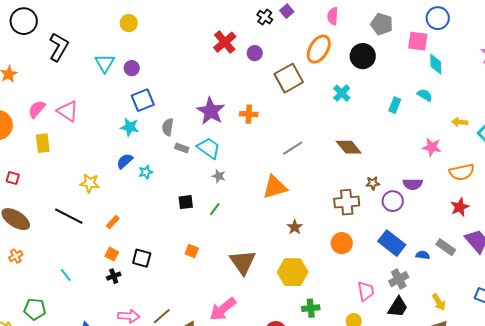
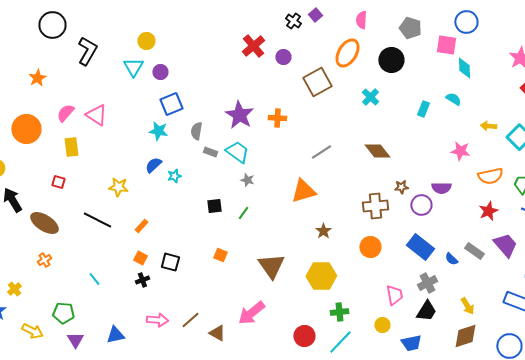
yellow circle: (129, 23) -> (146, 41), moved
red square: (13, 178) -> (58, 182), moved
blue semicircle: (423, 255) -> (451, 259), turned -144

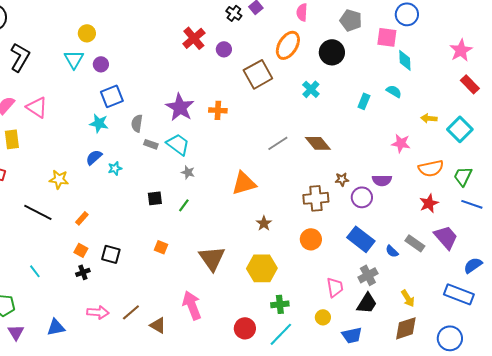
black L-shape: (87, 51) -> (20, 57), moved
gray line: (321, 152) -> (278, 143), moved
pink arrow: (251, 313) -> (192, 305), turned 108

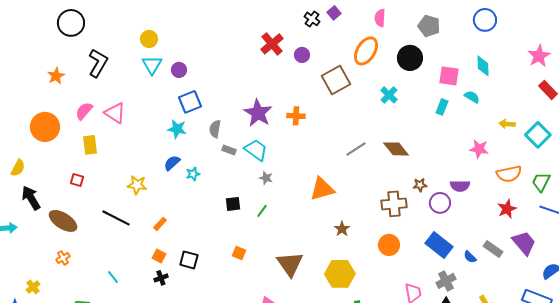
yellow circle: (87, 33) -> (149, 39), moved
pink square: (387, 37) -> (449, 76), moved

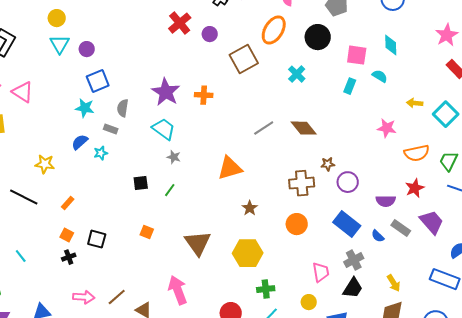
gray rectangle: (229, 150) -> (111, 129), moved
purple semicircle: (460, 186) -> (386, 201), moved

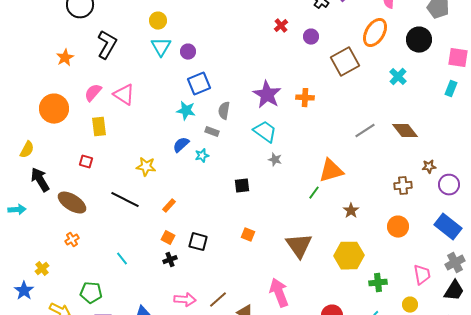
red cross: (180, 23) -> (281, 26), size x0.6
brown cross: (302, 183) -> (403, 186), size x0.7
green line: (170, 190) -> (314, 193), moved
green cross: (266, 289) -> (378, 283), moved

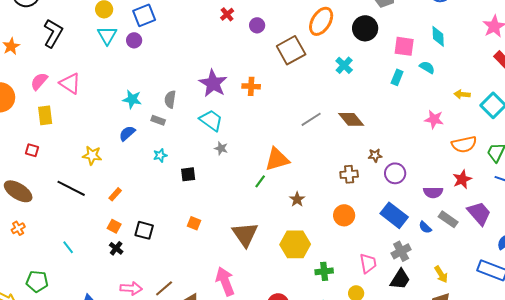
blue square: (199, 84) -> (144, 15), moved
cyan star: (202, 156) -> (160, 155), moved
black cross: (170, 260) -> (116, 248), turned -32

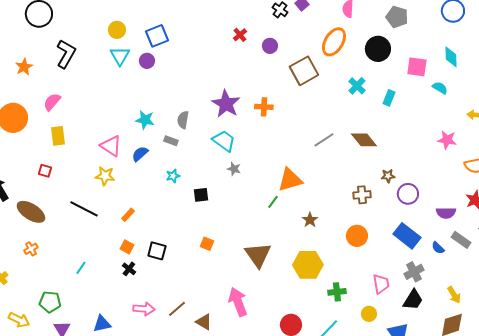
cyan rectangle: (397, 77) -> (389, 98), moved
pink triangle: (70, 83) -> (111, 146), moved
cyan line: (68, 247) -> (81, 268), turned 72

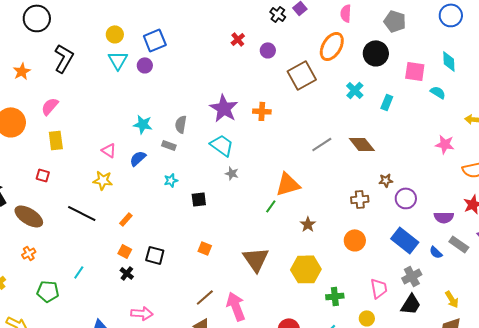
pink triangle: (111, 146) -> (109, 150), size x0.7
green pentagon: (50, 302) -> (48, 291), moved
brown line: (177, 309) -> (205, 297), moved

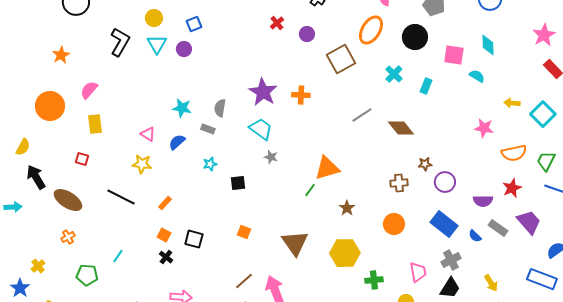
blue square: (155, 40) -> (194, 24), size x0.7
black L-shape: (64, 58) -> (120, 42), moved
gray line: (322, 144) -> (362, 115), moved

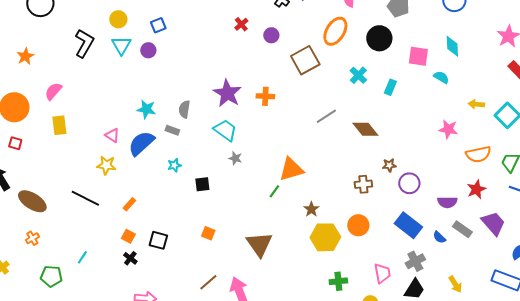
blue semicircle: (177, 142) -> (141, 143), size x1.6
red square: (82, 159) -> (15, 143), moved
yellow hexagon: (345, 253) -> (325, 237), moved

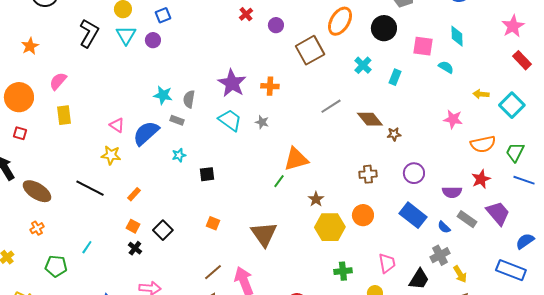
cyan star: (146, 109) -> (163, 95), moved
gray star: (235, 158) -> (262, 122), moved
brown star: (389, 165) -> (394, 134), moved
black square: (158, 240) -> (163, 230), turned 30
gray cross: (415, 261) -> (440, 255), moved

